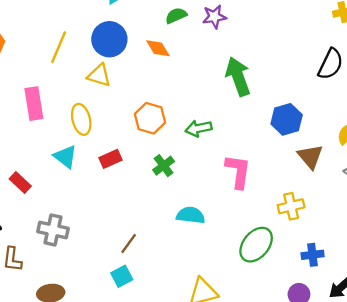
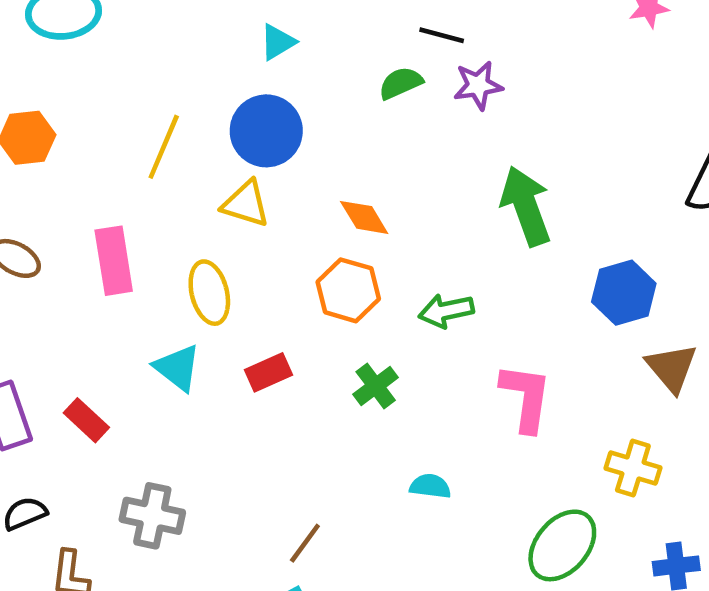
orange diamond: (158, 48) -> (364, 217), moved
yellow cross: (291, 206) -> (633, 468), turned 30
cyan semicircle: (191, 215) -> (430, 486), size x0.7

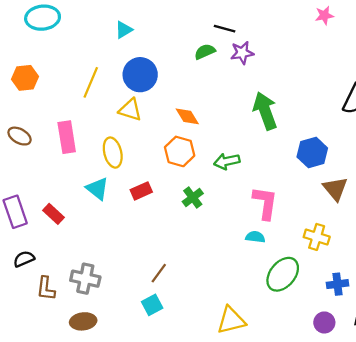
cyan triangle: (278, 42) -> (124, 30), moved
cyan semicircle: (430, 486) -> (255, 237), moved
gray cross: (152, 516) -> (85, 279), moved

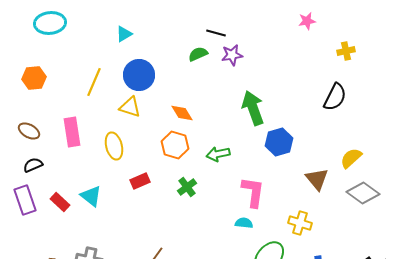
blue hexagon: (312, 153) -> (279, 142), moved
cyan triangle: (97, 189) -> (91, 196), moved
black semicircle: (24, 259) -> (33, 165), moved

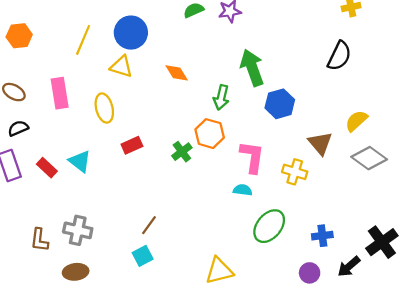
orange hexagon: (175, 145) -> (210, 134), moved
green arrow: (218, 154) -> (221, 97), moved, turned -65
yellow cross: (300, 223) -> (295, 172), moved

